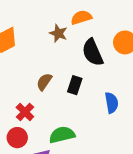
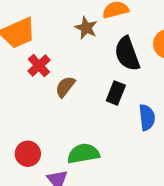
black rectangle: (75, 85) -> (116, 93), moved
red cross: (25, 112) -> (39, 66), moved

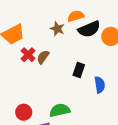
black semicircle: (127, 54) -> (89, 29), moved, turned -90
brown semicircle: (65, 87) -> (43, 57), moved

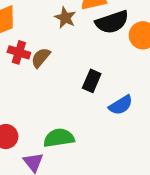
red cross: (28, 55) -> (19, 52), turned -32
blue semicircle: (100, 85) -> (121, 105), turned 63

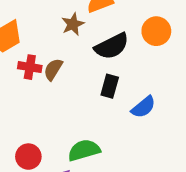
brown star: (65, 18) -> (73, 24), turned 30
black semicircle: (112, 22) -> (112, 46), moved

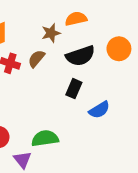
brown semicircle: (53, 69) -> (36, 59), moved

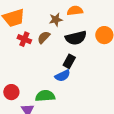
blue semicircle: (99, 110) -> (63, 76), moved

